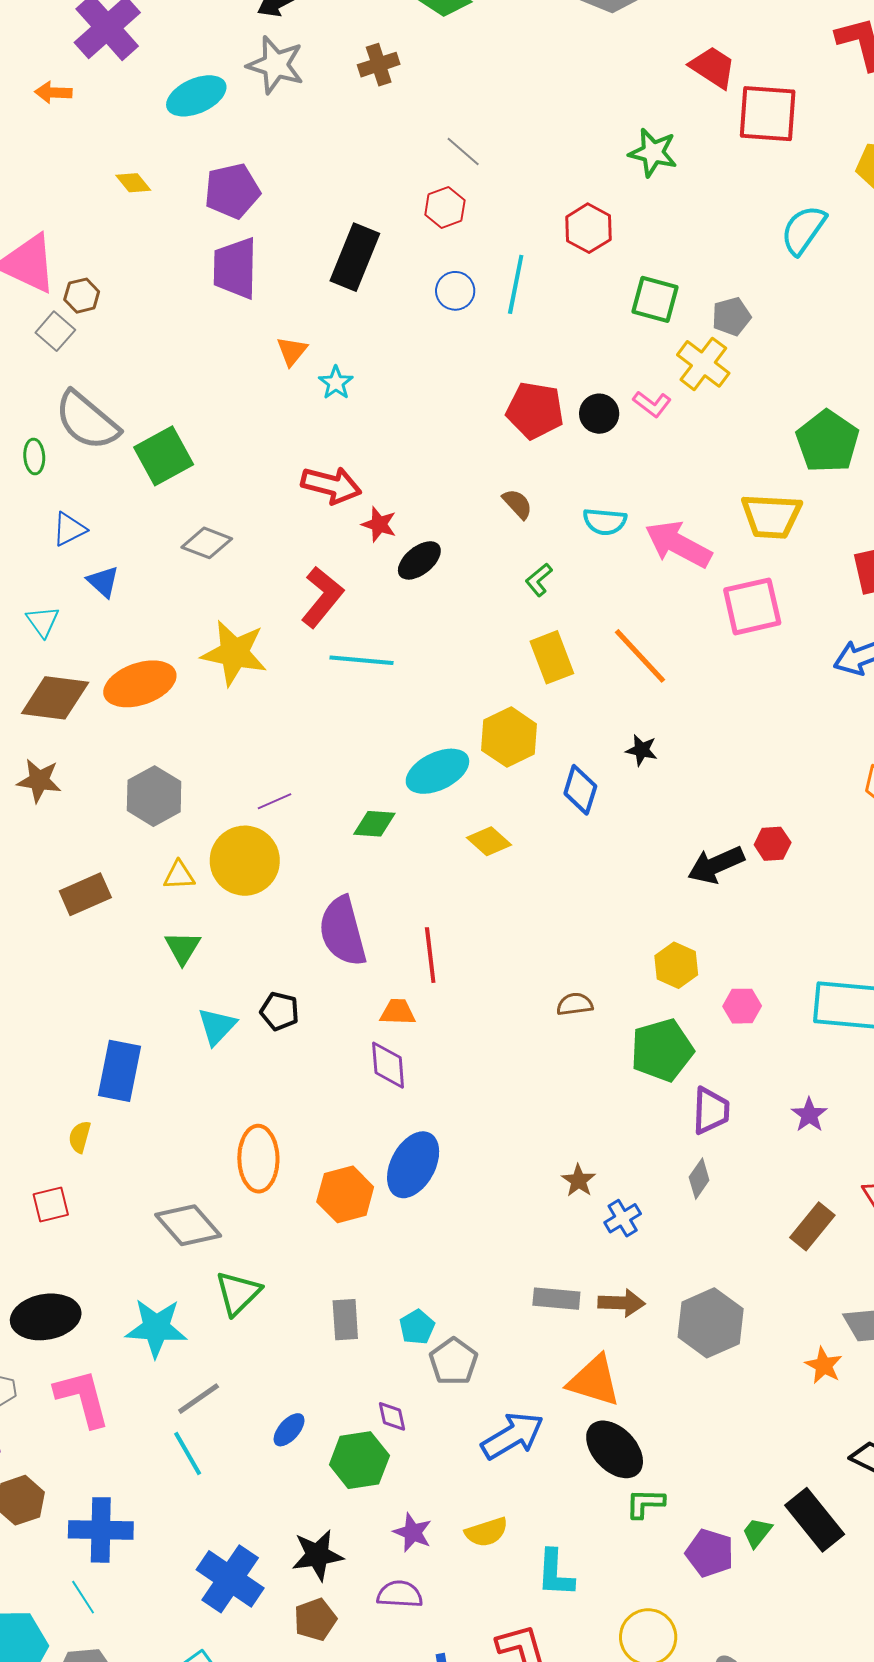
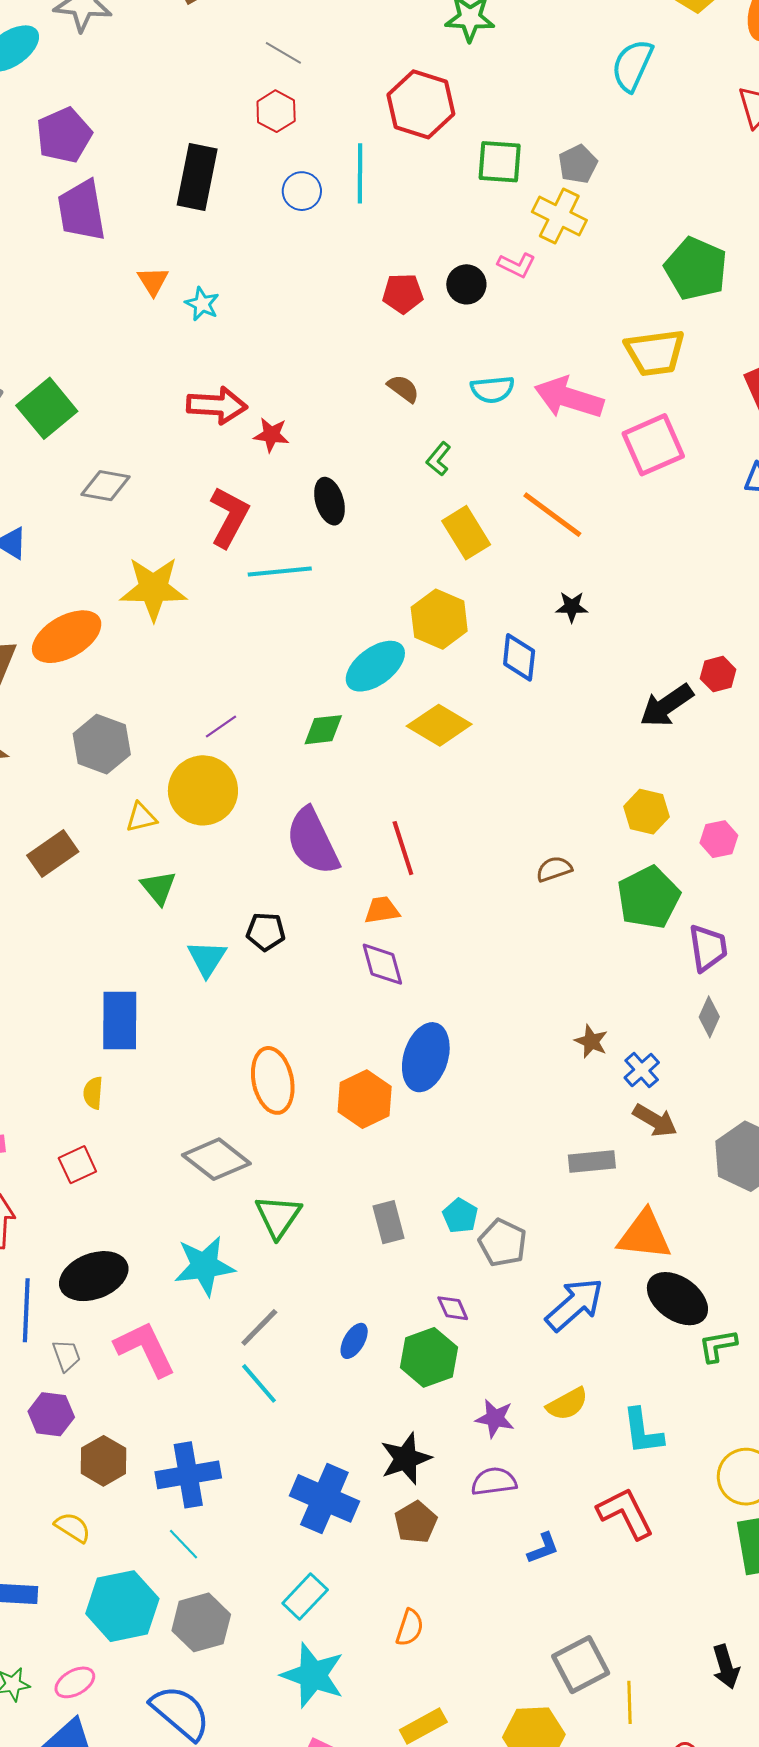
red hexagon: (588, 228) -> (421, 104), size x1.4
red pentagon: (535, 410) -> (403, 293), size x0.7
black ellipse: (419, 560) -> (329, 501), moved, turned -57
yellow diamond: (489, 841) -> (439, 725), size x1.4
brown arrow: (622, 1303) -> (655, 1120), moved, turned 39

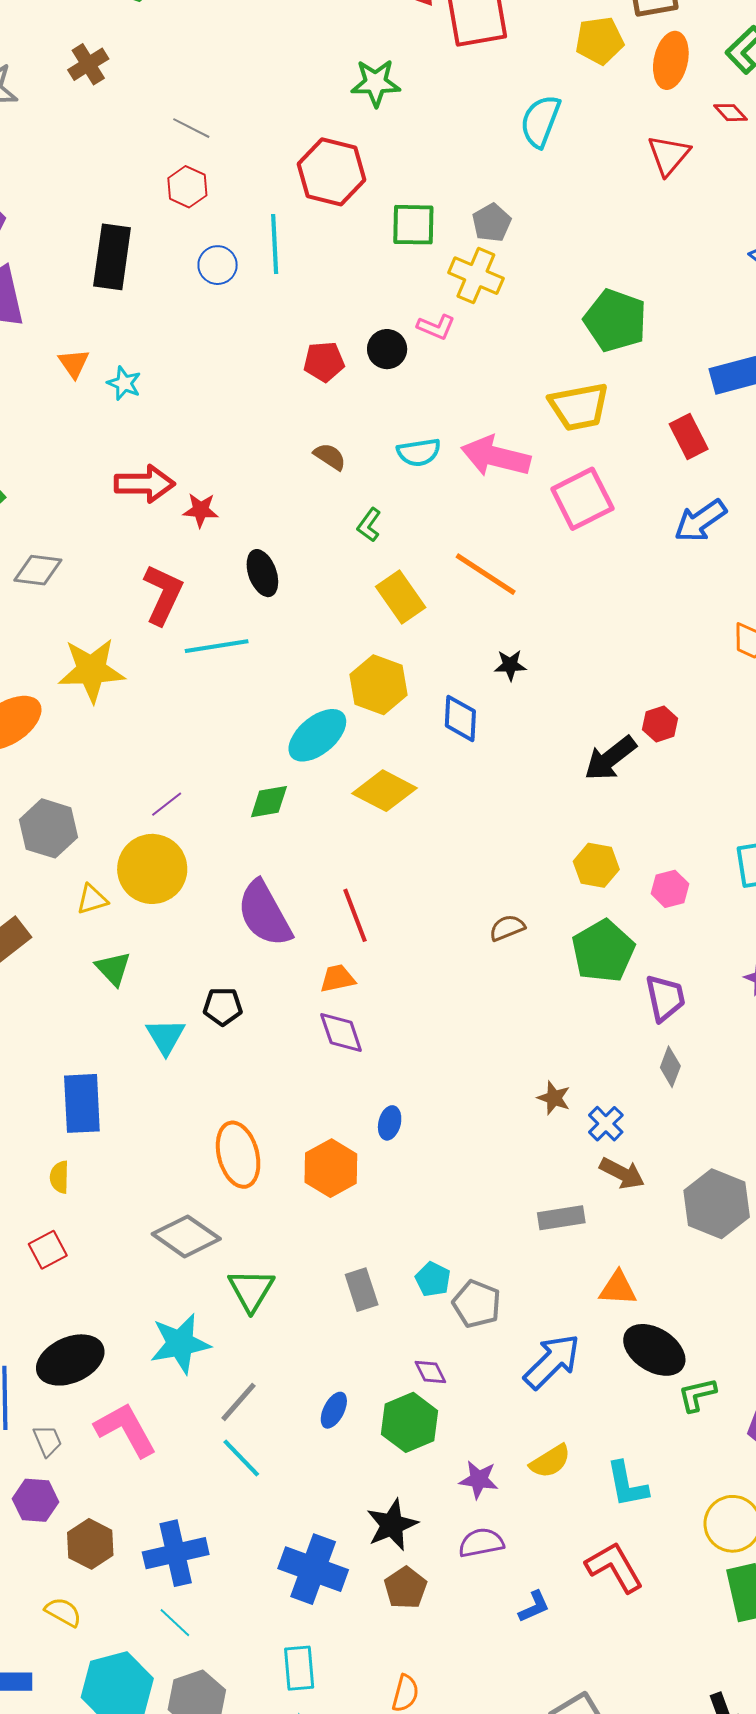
blue ellipse: (426, 1057) -> (390, 1123), size x0.5
orange triangle: (644, 1235) -> (618, 1288), size x0.7
cyan rectangle: (305, 1596) -> (299, 1668), turned -45

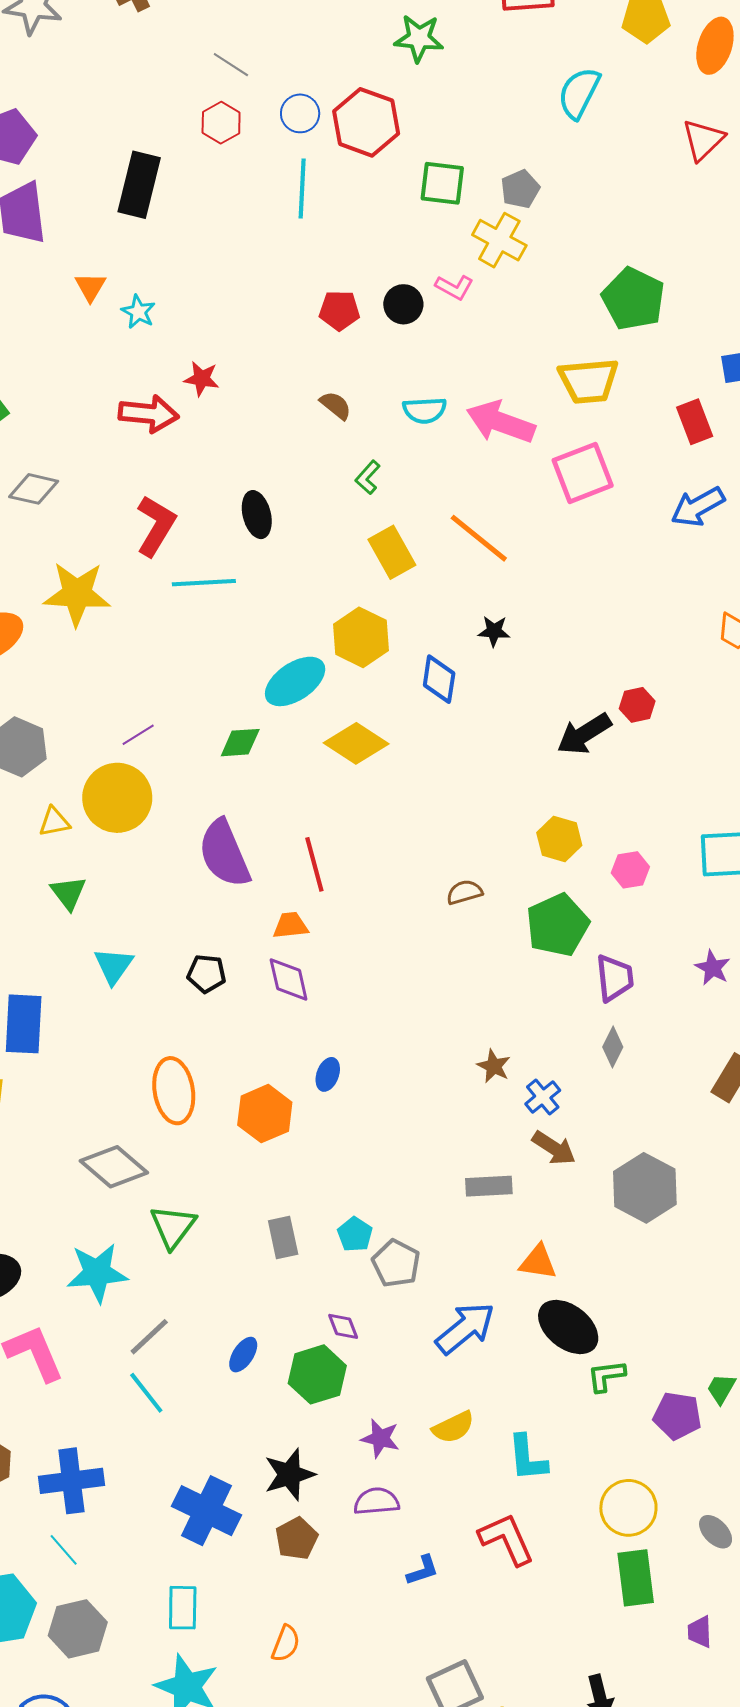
blue circle: (218, 265) -> (300, 113), moved
red star: (201, 510) -> (202, 379), moved
black pentagon: (223, 1006) -> (207, 974), moved

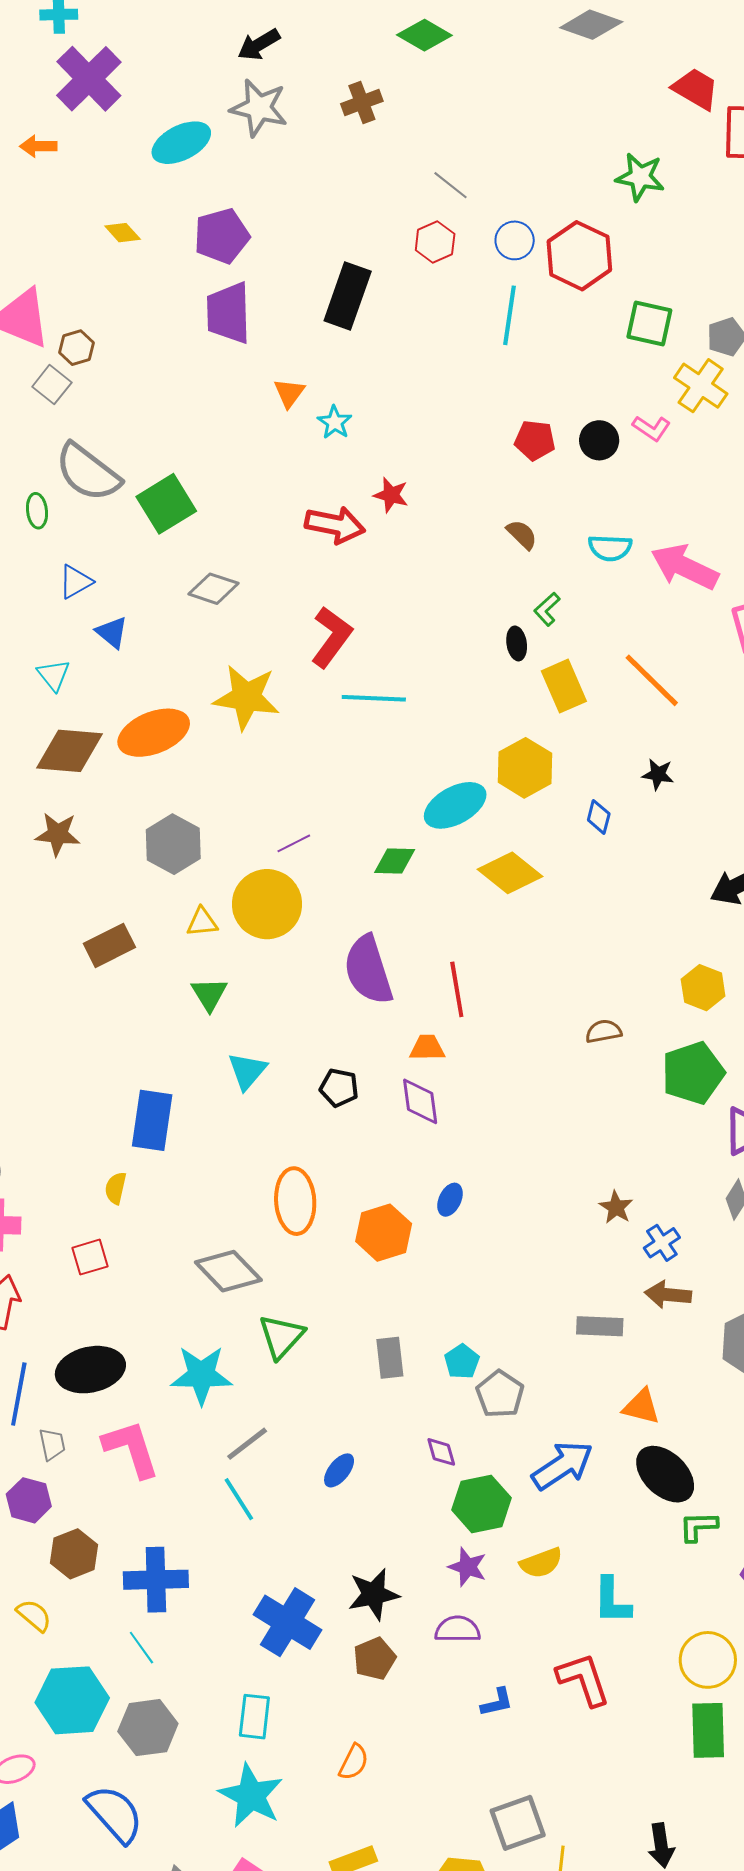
black ellipse: (257, 515) -> (517, 643), moved, size x0.7
blue diamond: (439, 679) -> (599, 817), size x0.7
brown arrow: (554, 1148) -> (668, 1295), turned 147
green hexagon: (317, 1374) -> (481, 1504), moved

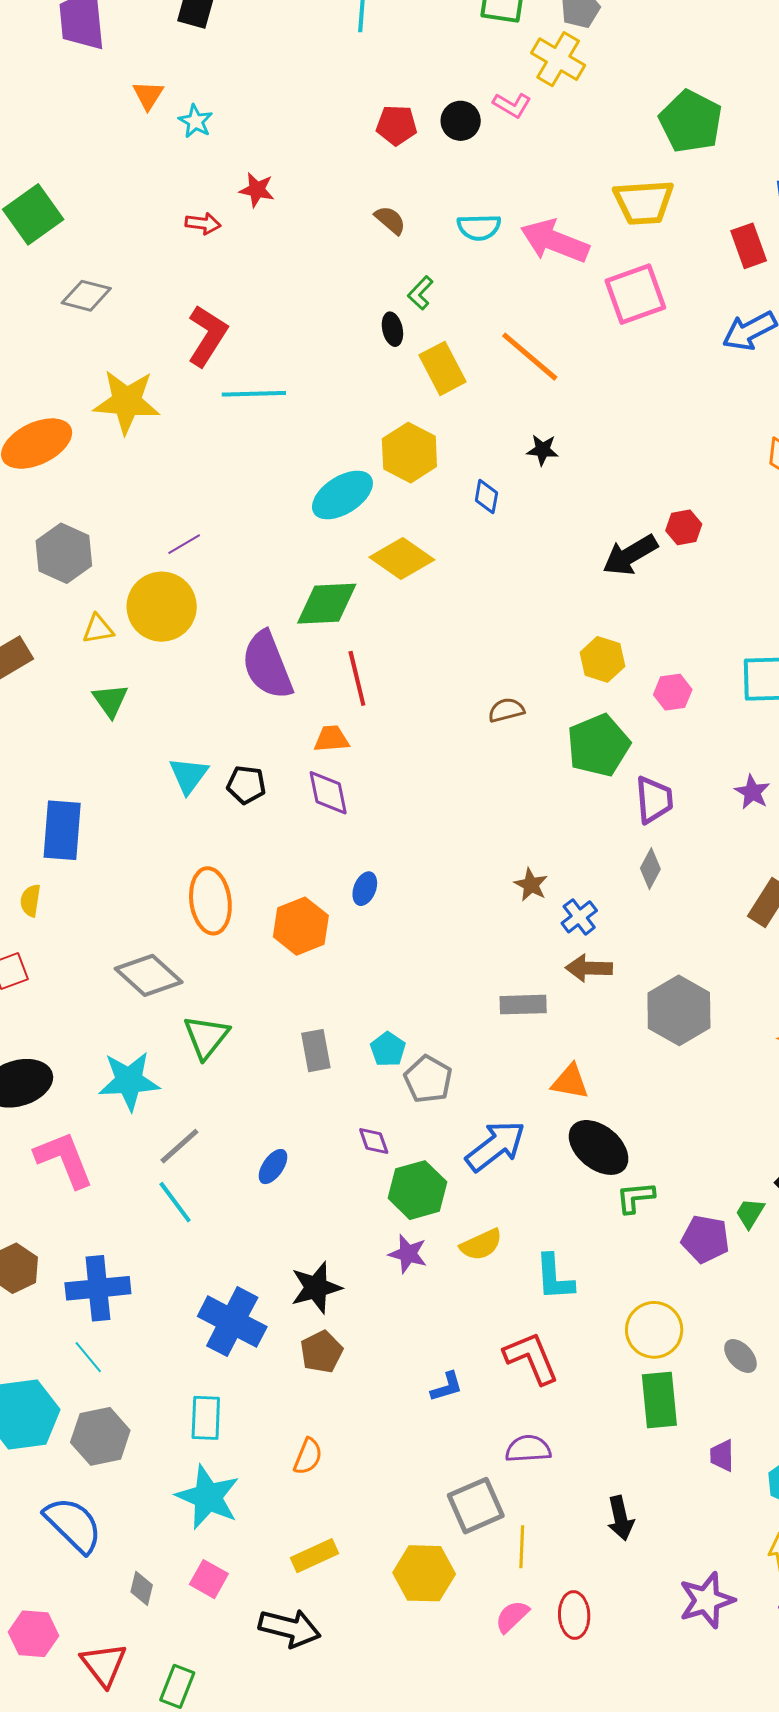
red arrow: (335, 525) -> (203, 224), size x0.6
green diamond: (395, 861) -> (327, 604), moved, size x1.5
cyan triangle: (247, 1071) -> (189, 775), moved
purple semicircle: (458, 1629) -> (528, 1449), moved

